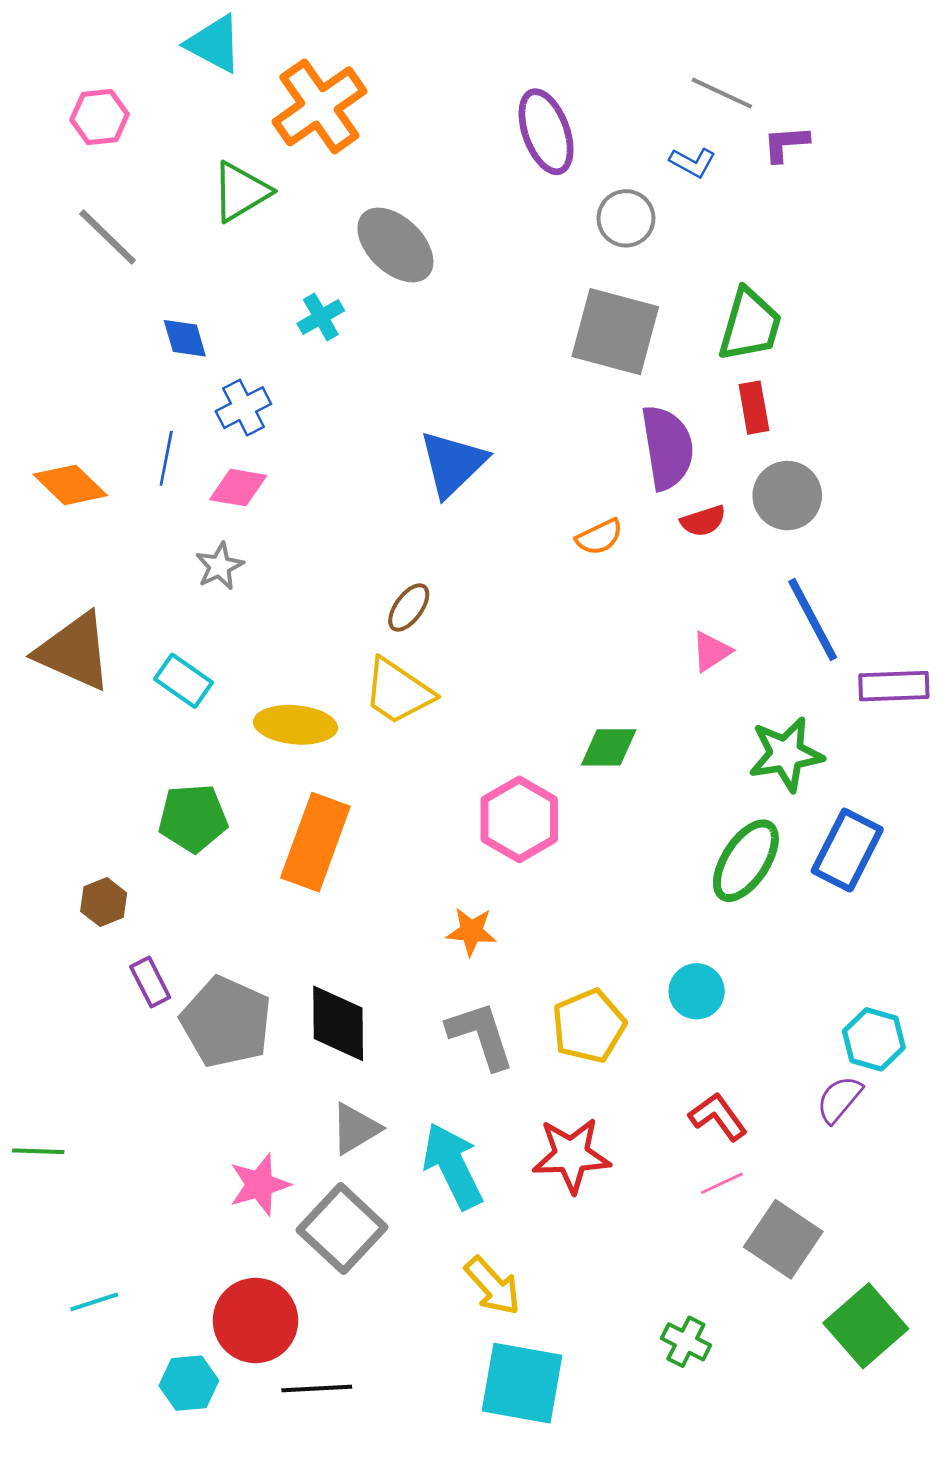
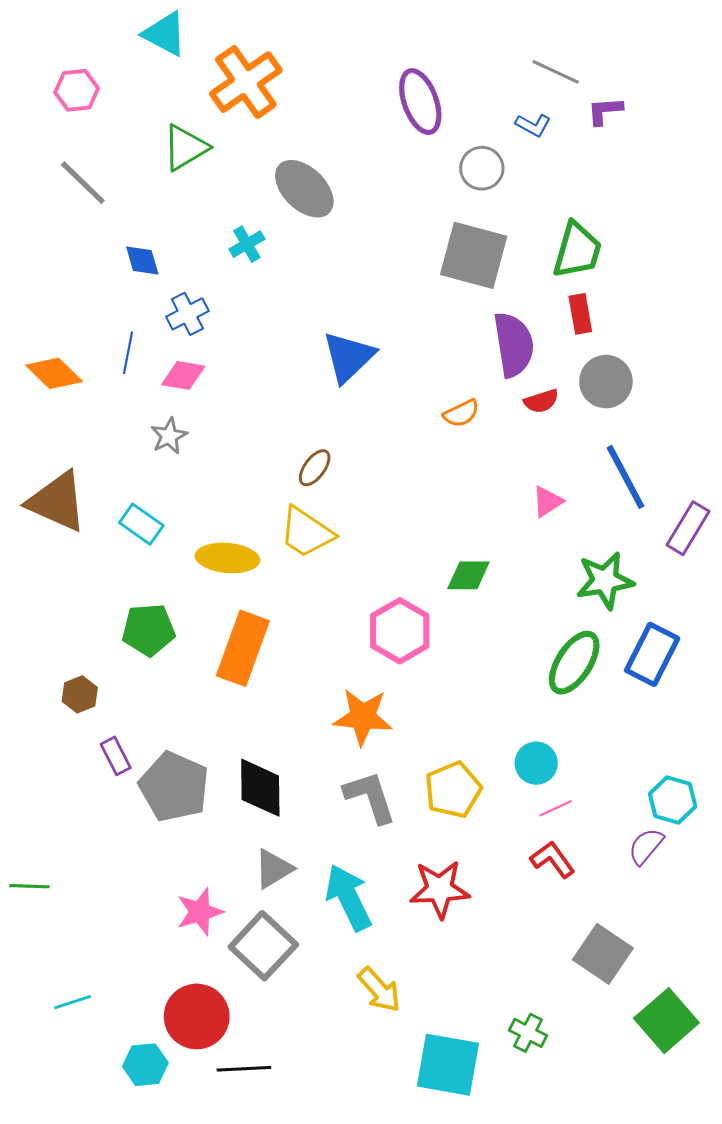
purple rectangle: (894, 686) -> (688, 528), turned -57
orange star: (471, 931) -> (363, 717), size x1.5
pink line: (722, 1183) -> (556, 808), moved
cyan square: (522, 1383) -> (448, 1065), moved

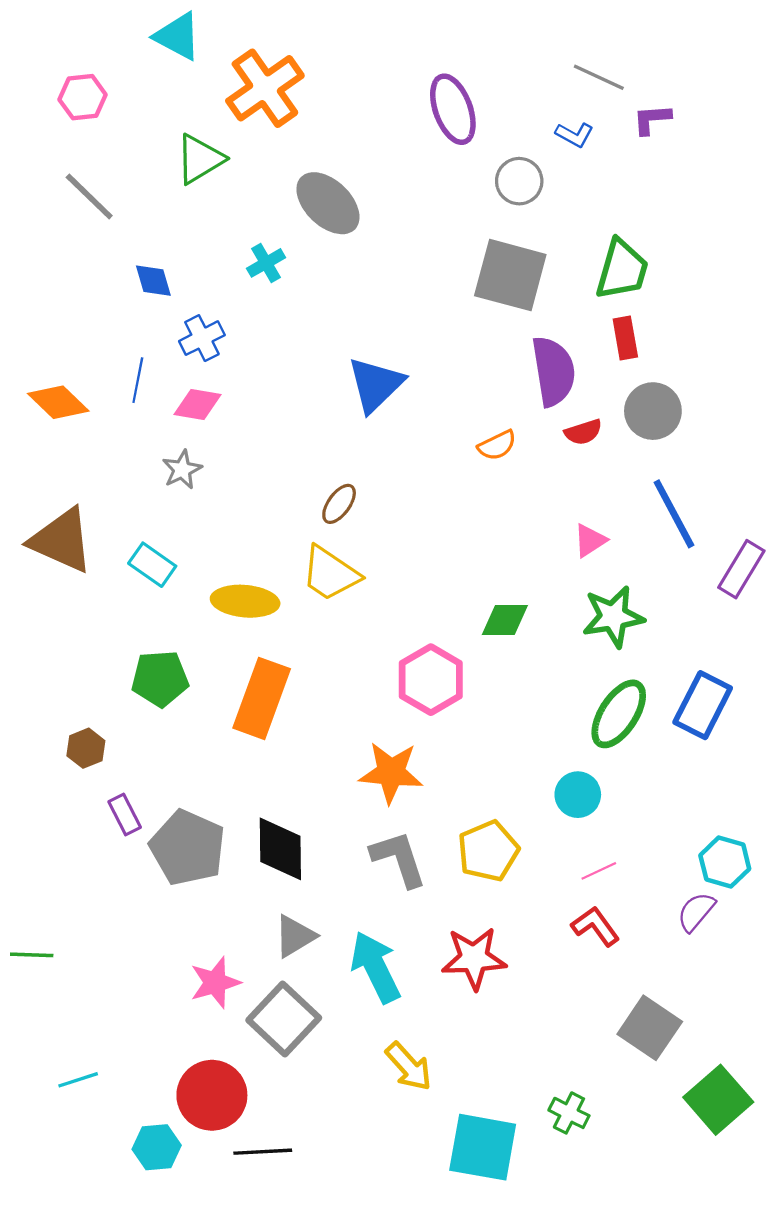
green star: (605, 581) -> (613, 617), moved
cyan circle: (536, 763) -> (578, 795), moved

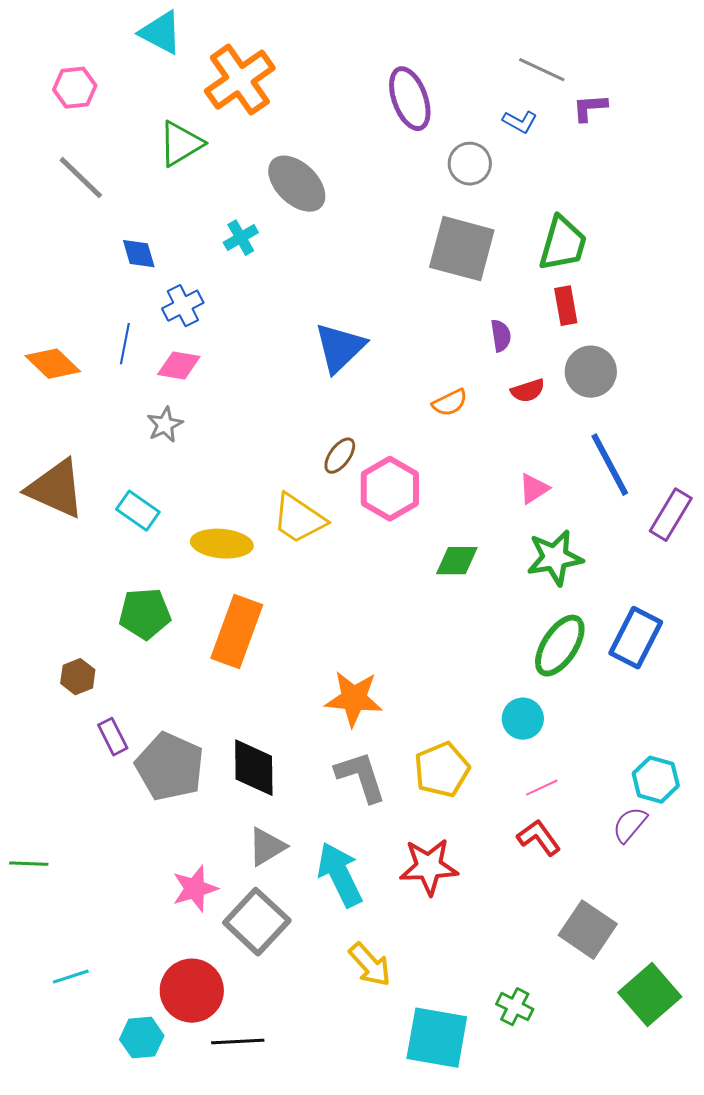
purple semicircle: (553, 371) -> (501, 336), size x0.5
brown ellipse: (339, 504) -> (340, 456), moved
pink hexagon: (431, 680) -> (390, 489), moved

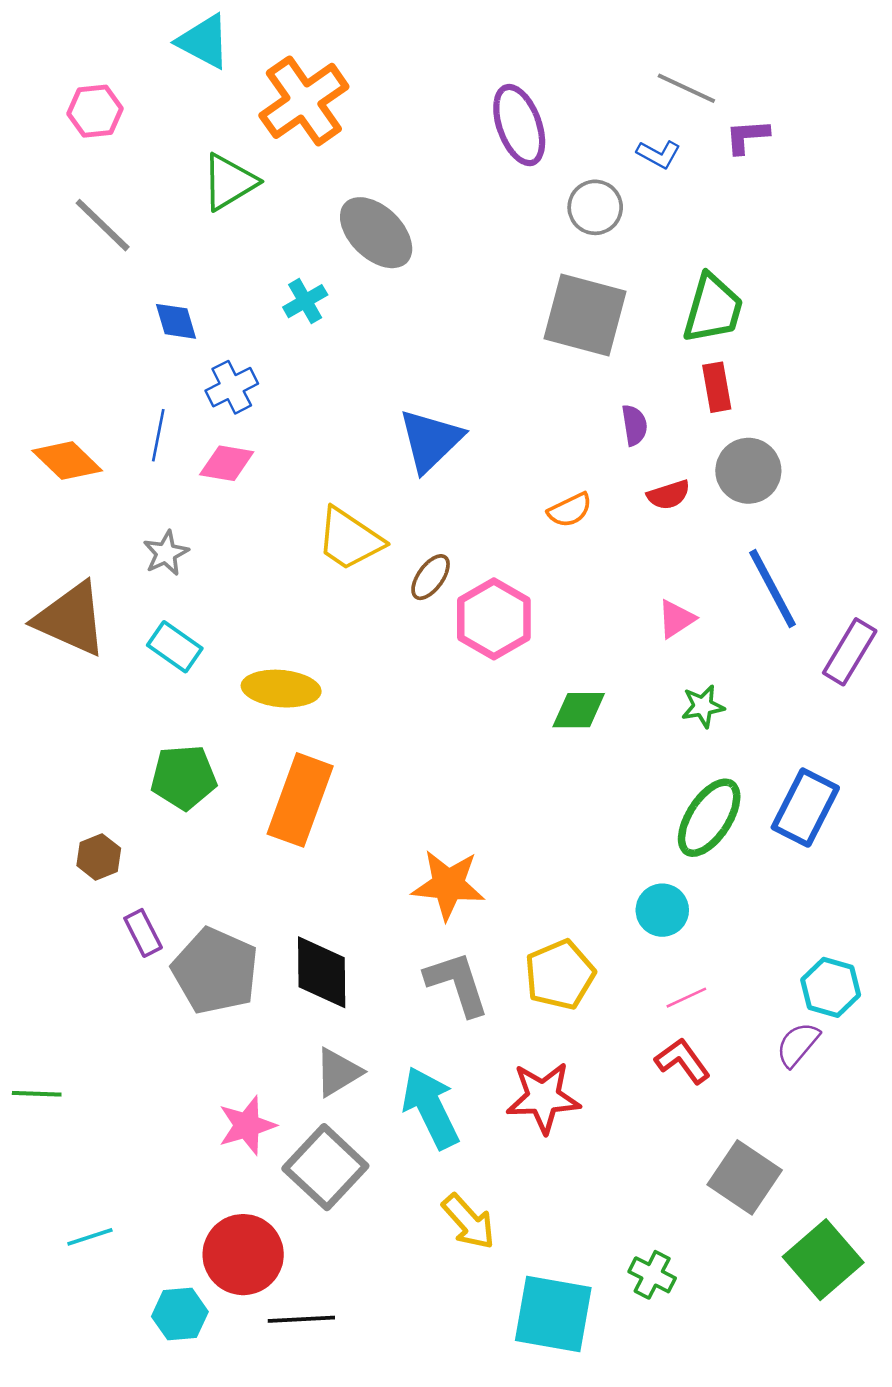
gray star: (165, 425) -> (166, 553), moved
yellow trapezoid: (299, 519) -> (349, 539), moved
green star: (555, 558) -> (703, 706), size x0.6

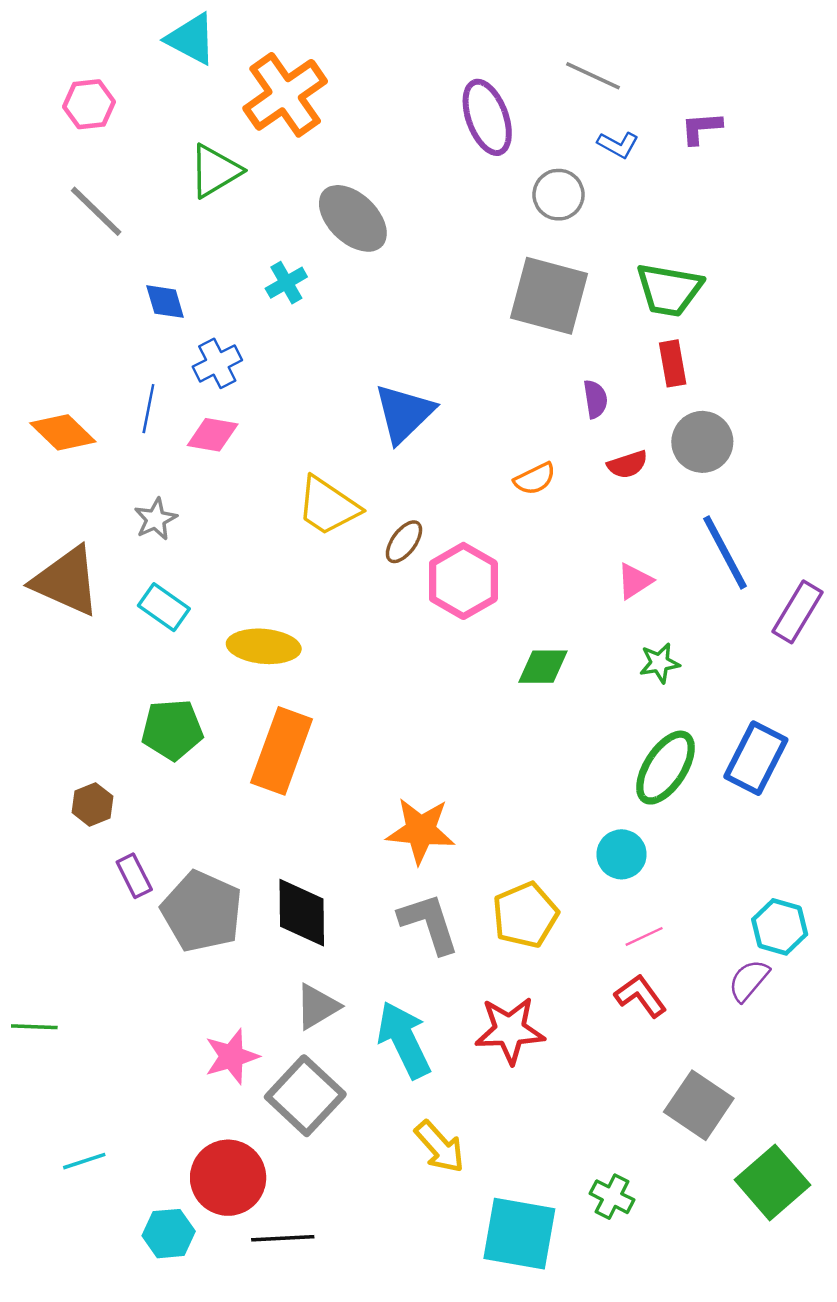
gray line: (686, 88) -> (593, 76), moved
green trapezoid: (713, 309) -> (669, 290), turned 84

